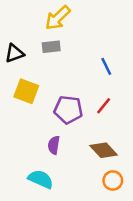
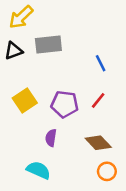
yellow arrow: (58, 18) -> (21, 17), moved
gray rectangle: (51, 47) -> (48, 44), size x1.5
yellow square: (26, 91) -> (25, 100), moved, turned 35

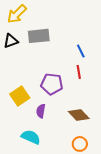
yellow square: (25, 100) -> (20, 96), moved
red line: (98, 100) -> (79, 72), moved, turned -48
orange circle: (107, 171) -> (80, 144), moved

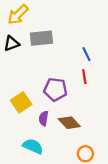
brown diamond: (79, 115) -> (69, 123), moved

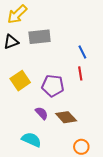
yellow square: (21, 102) -> (20, 81), moved
purple semicircle: (44, 118) -> (42, 113), turned 128

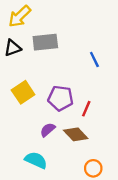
red line: (80, 73) -> (86, 109), moved, turned 32
purple semicircle: (42, 113) -> (48, 130), turned -88

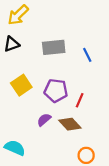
gray rectangle: (45, 42) -> (54, 47), moved
cyan semicircle: (36, 160) -> (15, 148), moved

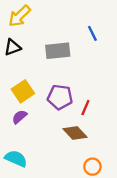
blue line: (87, 55) -> (92, 33), moved
purple semicircle: (44, 120) -> (19, 117), moved

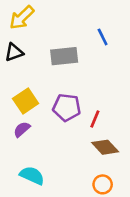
brown diamond: (75, 133) -> (105, 147), moved
cyan semicircle: (16, 159) -> (32, 175), moved

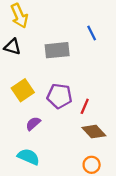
yellow arrow: (22, 18) -> (19, 16), turned -70
black triangle: (14, 52) -> (12, 47), turned 36
purple semicircle: (22, 129) -> (33, 124), moved

